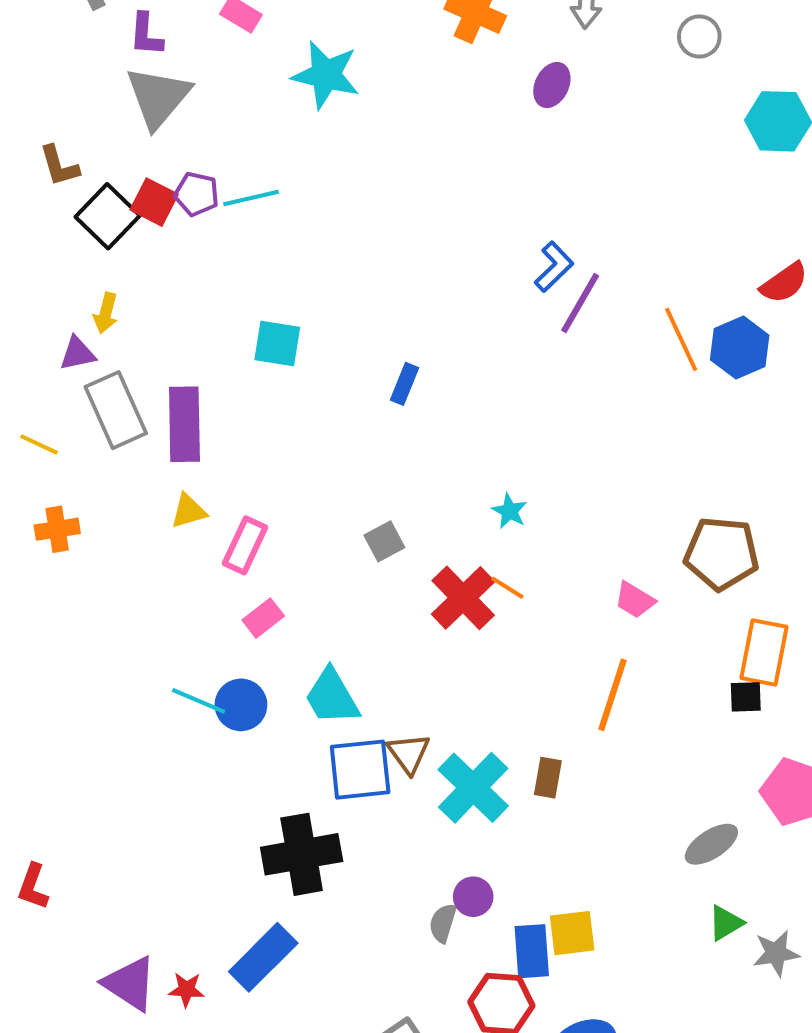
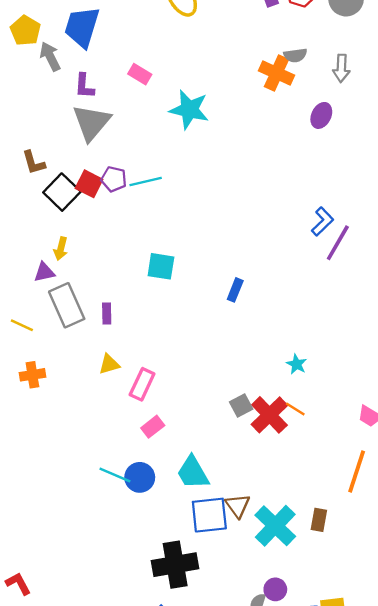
purple rectangle: (184, 424) -> (107, 314), size x0.5
gray square: (384, 541) -> (241, 405), moved
red L-shape: (33, 887) -> (18, 583), turned 132

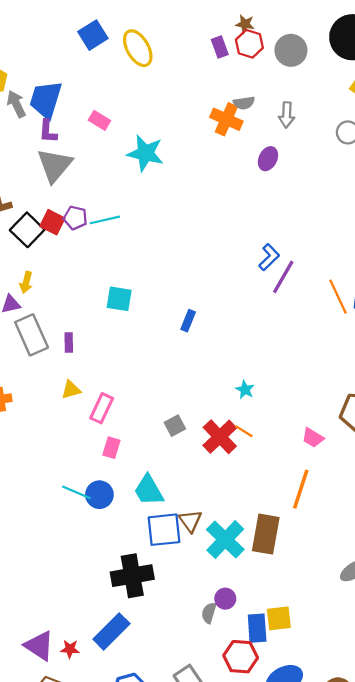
blue trapezoid: (82, 27) -> (46, 100), moved
gray square: (241, 405) -> (175, 426), moved
pink rectangle: (153, 427) -> (111, 448), turned -35
brown rectangle: (319, 520) -> (266, 534), size x1.8

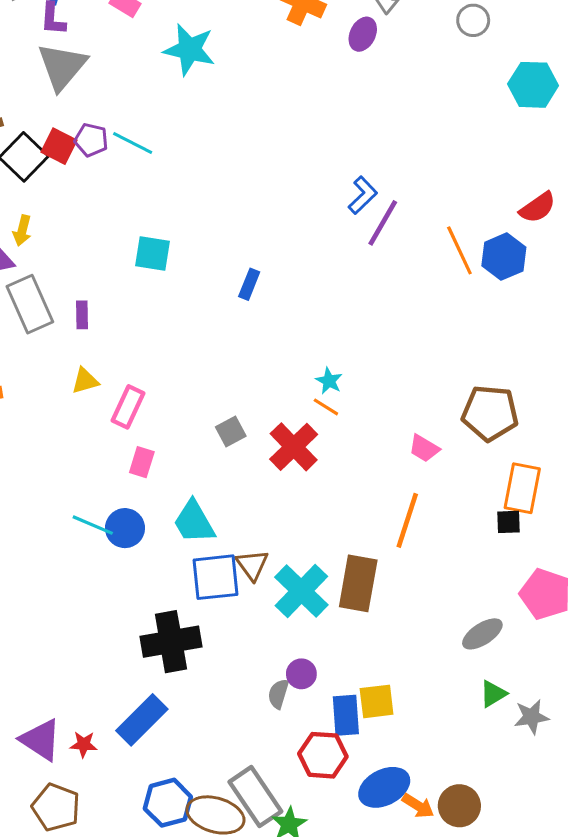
purple ellipse: (268, 159) -> (363, 34), moved
cyan line: (105, 220) -> (133, 143), turned 40
orange line: (244, 431) -> (326, 407), moved

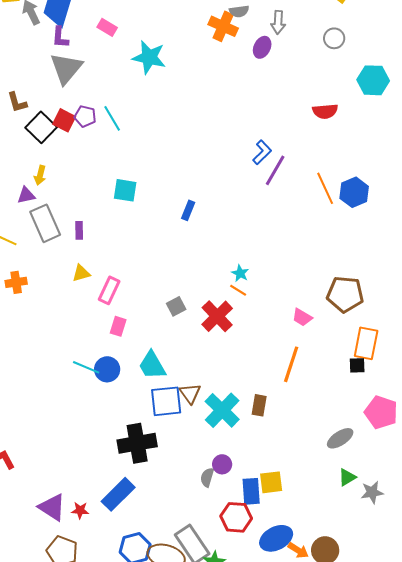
cyan line: (133, 143) -> (112, 118), turned 32
red semicircle: (538, 207) -> (325, 111), moved, turned 30
brown rectangle: (358, 583) -> (259, 405), size x0.6

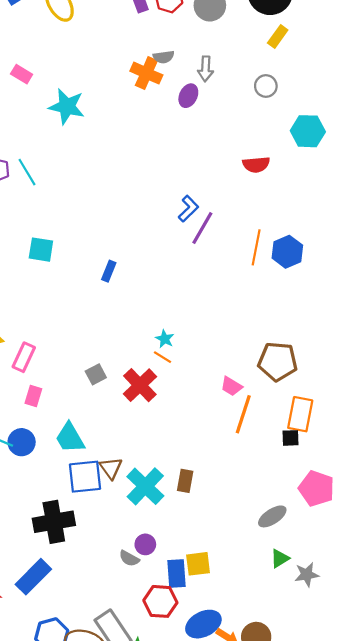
orange line: (325, 188) -> (256, 247), turned 36
orange line: (291, 364) -> (243, 414), moved
gray semicircle: (207, 477) -> (129, 558), turned -78

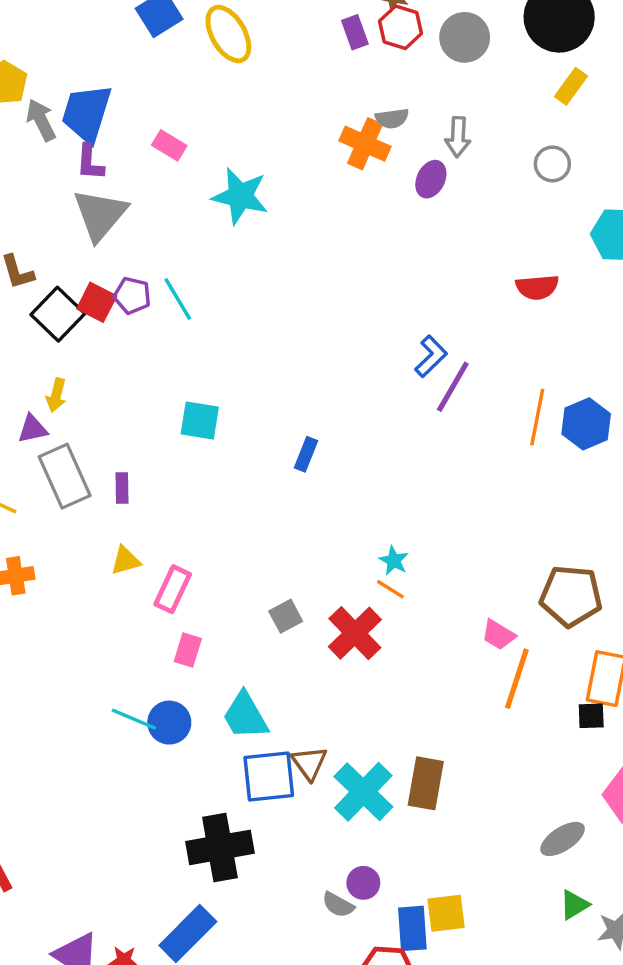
brown rectangle: (185, 481) -> (426, 783), size x1.4

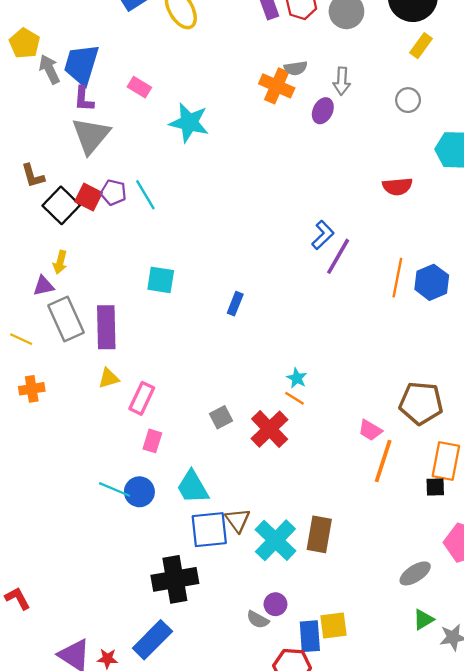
purple rectangle: (122, 488) -> (106, 327), size x2.0

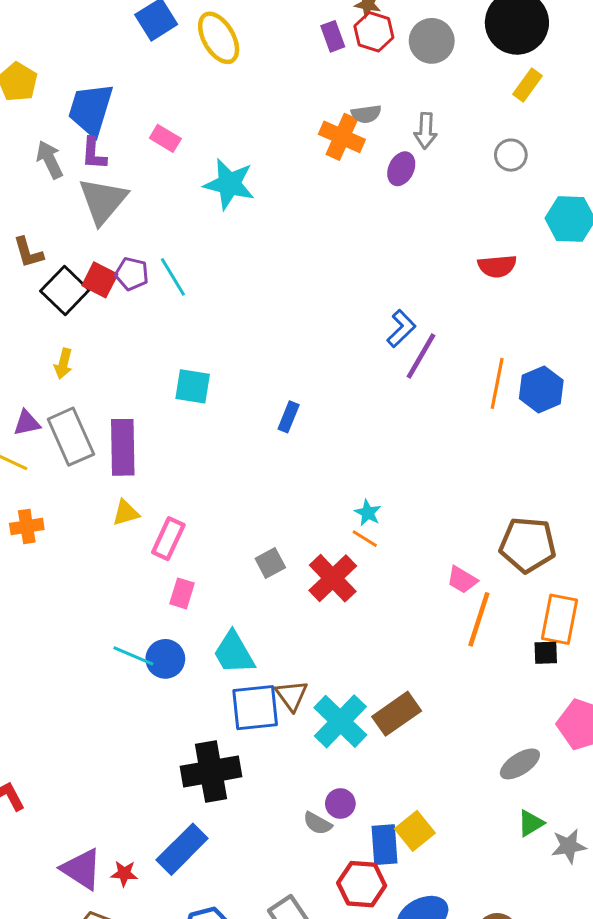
gray arrow: (49, 69) -> (50, 160), moved
purple triangle: (44, 286) -> (27, 423), moved
brown rectangle: (319, 534) -> (397, 714), turned 45
yellow square: (333, 626) -> (415, 831), turned -32

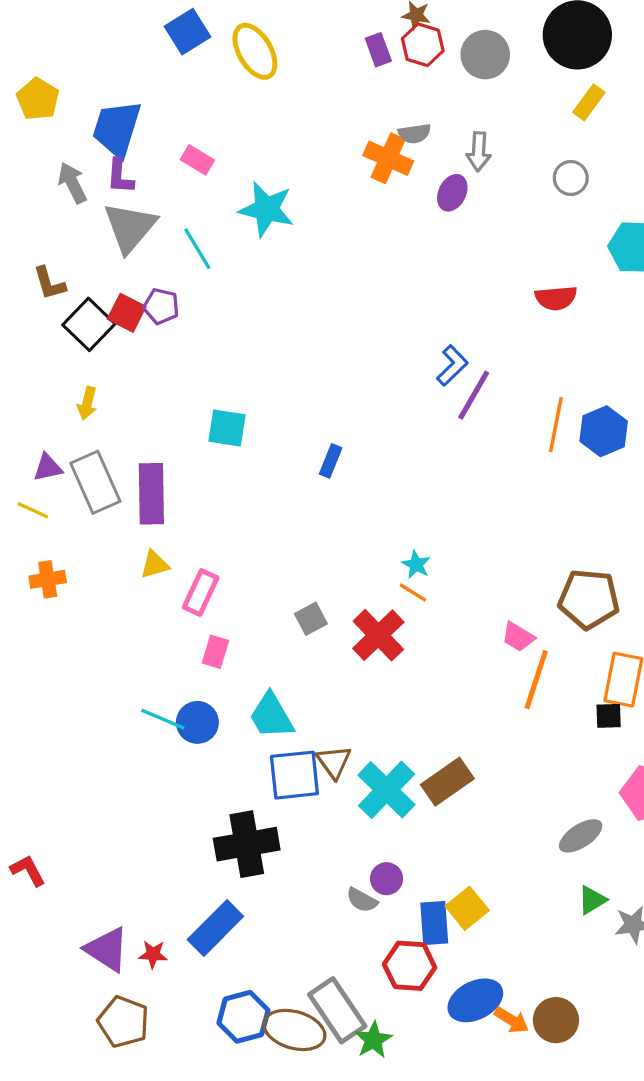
cyan line: (173, 277) -> (197, 249), moved

